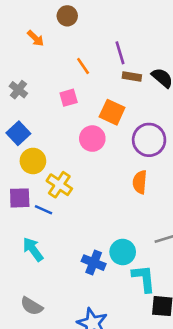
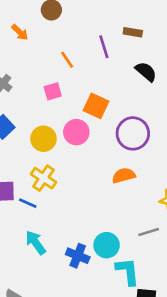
brown rectangle: (132, 77) -> (133, 32), moved
yellow circle: (33, 161) -> (43, 139), moved
orange semicircle: (140, 182) -> (124, 175), turned 70
cyan arrow: (33, 249) -> (36, 243), moved

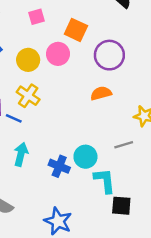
cyan arrow: (36, 243) -> (21, 154), turned 50

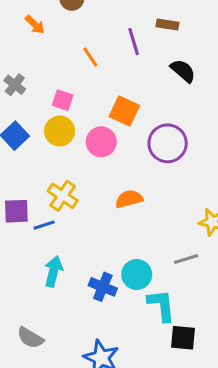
pink square: (36, 17) -> (63, 100), moved, turned 35
yellow circle: (28, 60) -> (60, 131), moved
orange semicircle: (101, 93) -> (129, 199), moved
blue line: (14, 118) -> (44, 225), turned -42

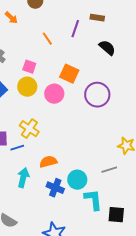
purple line: (134, 42) -> (75, 29), turned 36
orange semicircle: (129, 199) -> (48, 162), moved
black square: (183, 338) -> (116, 215), moved

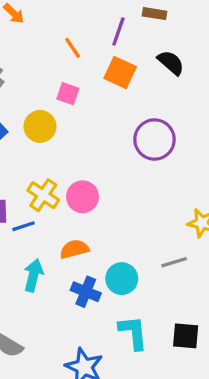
pink square: (29, 67) -> (68, 94), moved
orange square: (69, 74) -> (120, 72), moved
pink circle: (54, 94) -> (82, 197), moved
cyan L-shape: (93, 200) -> (133, 333), moved

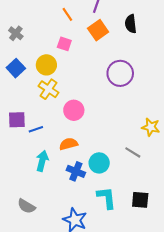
black semicircle: (171, 63) -> (131, 24), turned -138
orange square: (120, 72) -> (98, 30), turned 30
yellow cross: (43, 195) -> (48, 89), moved
gray line: (174, 262) -> (133, 152), turned 49

